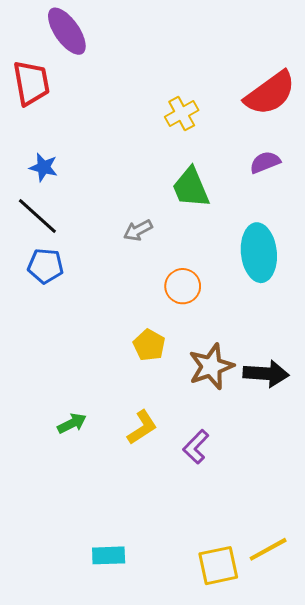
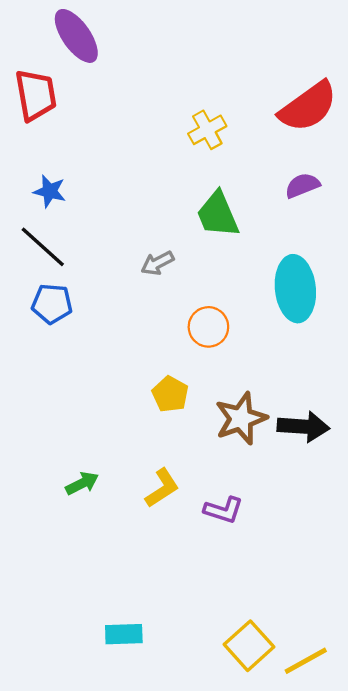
purple L-shape: (196, 447) -> (224, 510), turned -116
yellow line: (268, 549) -> (306, 661), moved
yellow square: (218, 566) -> (249, 646), turned -30

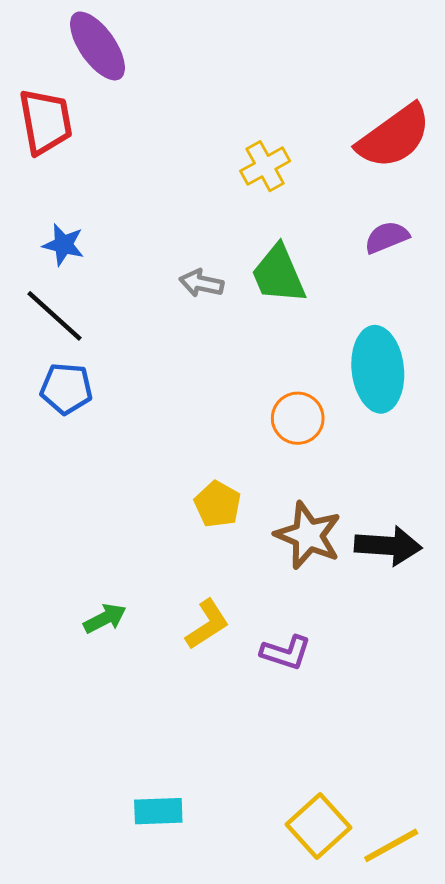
gray arrow: (157, 263) -> (201, 283), moved, turned 40
orange circle: (208, 327) -> (298, 418), moved
brown star: (241, 418) -> (308, 535), turned -30

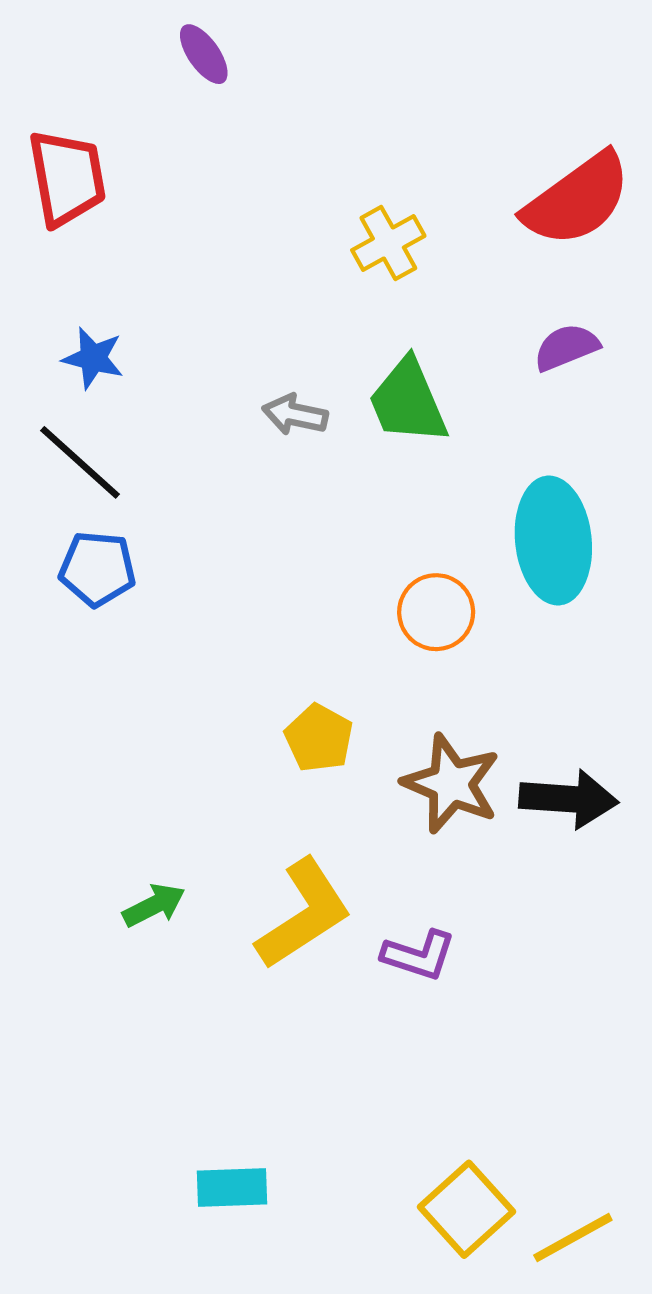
purple ellipse: (97, 46) -> (204, 54), moved, size x0.6
yellow L-shape: (207, 624) -> (304, 914), size x1.5

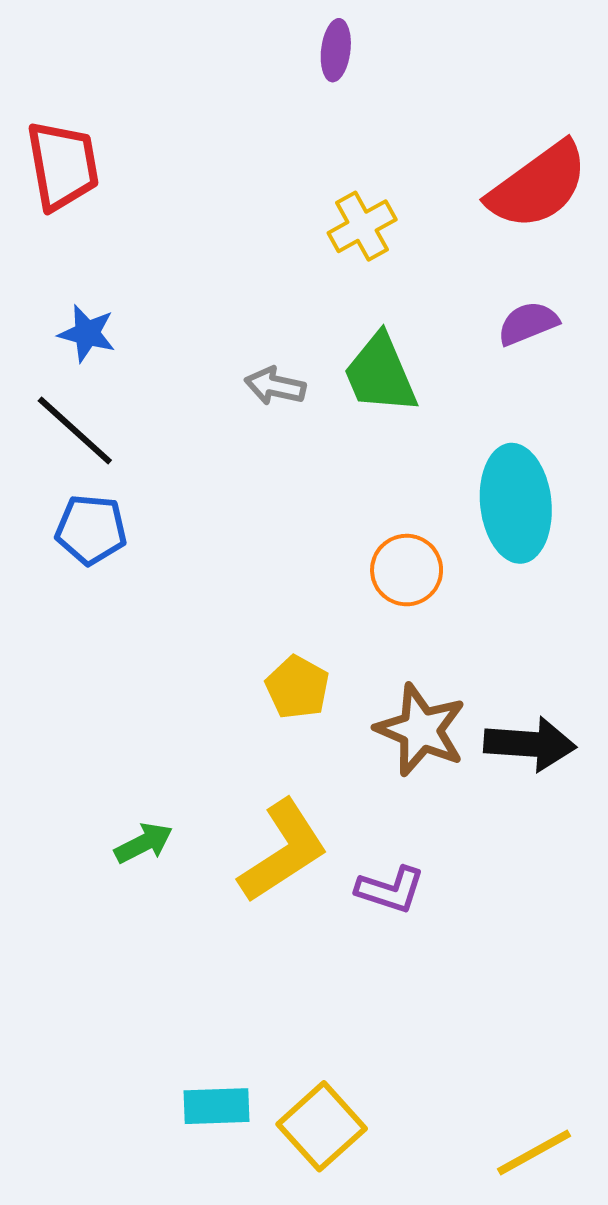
purple ellipse: (204, 54) -> (336, 50), moved, turned 42
yellow square: (467, 1209) -> (322, 1126), moved

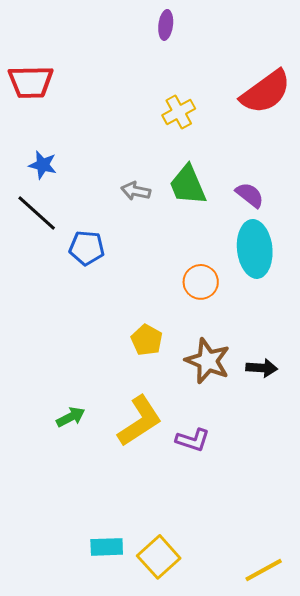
red trapezoid: (63, 165) -> (31, 82), turned 99
purple semicircle: (528, 323) -> (250, 195), moved, turned 60
blue pentagon: (91, 530) -> (87, 248), moved
black arrow: (530, 744) -> (262, 368), size x0.7

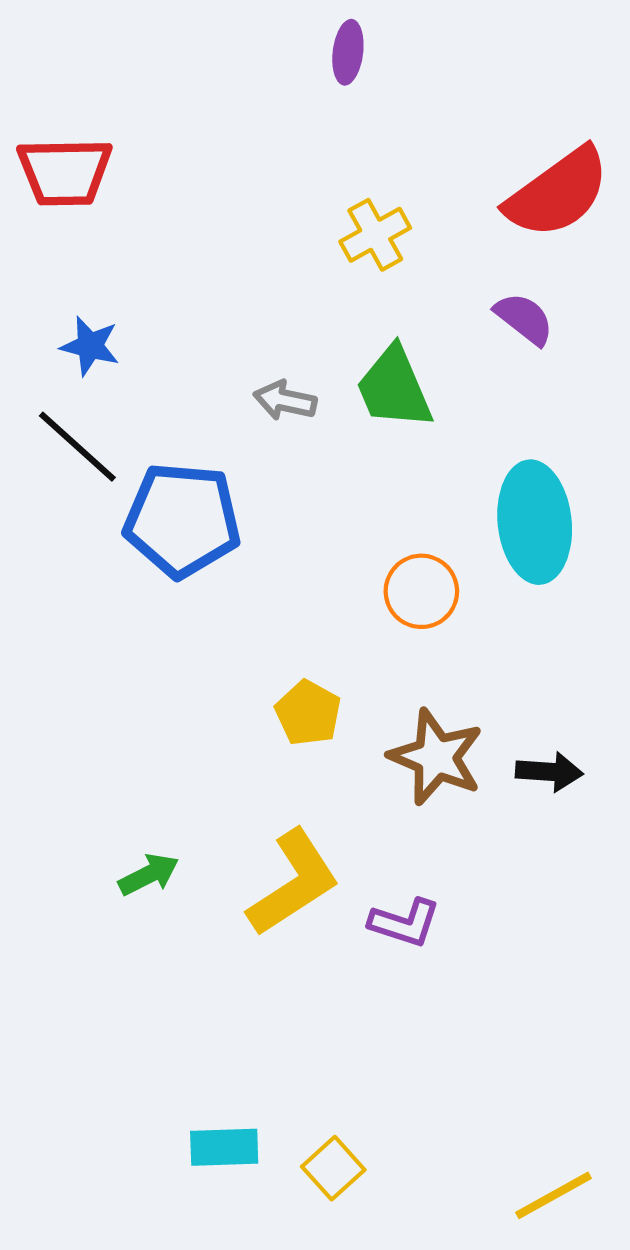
purple semicircle: (250, 195) -> (524, 319), moved
blue pentagon: (87, 248) -> (182, 520), size x1.6
yellow square: (159, 557) -> (333, 1168), size x0.7

